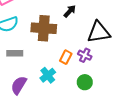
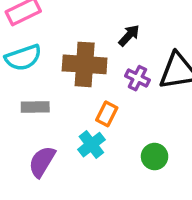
purple cross: (85, 55) -> (137, 78), moved
orange rectangle: (66, 57) -> (107, 114), moved

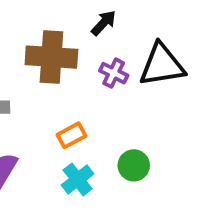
orange rectangle: (107, 114) -> (72, 135), moved, turned 35
cyan cross: (91, 145) -> (78, 179), moved

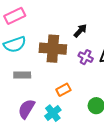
cyan cross: (78, 179) -> (53, 113), moved

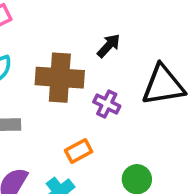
purple cross: (86, 57) -> (107, 104), moved

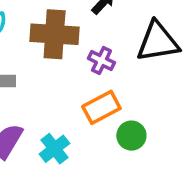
orange rectangle: (79, 151) -> (101, 107), moved, size x1.4

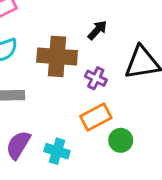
cyan cross: (55, 149) -> (57, 151), turned -35

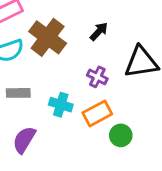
brown cross: (57, 56) -> (48, 37), moved, turned 33
cyan cross: (57, 151) -> (61, 105), moved

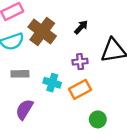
purple cross: (97, 77) -> (80, 62), turned -32
green circle: (121, 135) -> (98, 119), moved

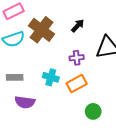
gray rectangle: (20, 74) -> (15, 77), moved
purple semicircle: (24, 109) -> (25, 102), turned -114

